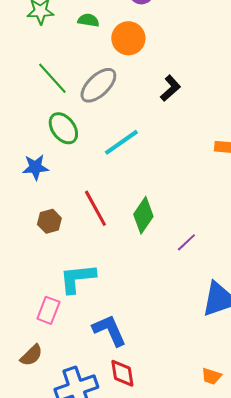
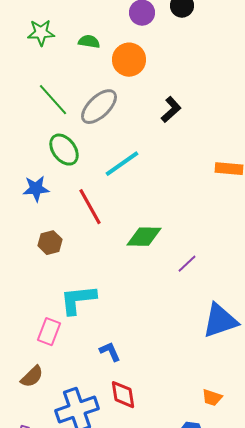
red line: (95, 208) -> (90, 207), moved
green diamond: (143, 215) -> (144, 237), turned 57
blue L-shape: (109, 330) -> (110, 352), size x0.6

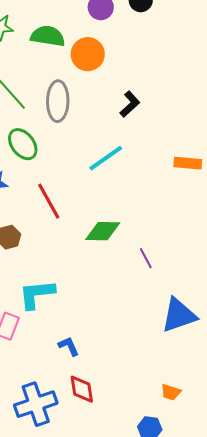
green semicircle: (89, 42) -> (48, 36), size x1.6
gray ellipse: (99, 107) -> (58, 101), turned -45
cyan line: (122, 164) -> (106, 158), moved
purple line: (187, 264) -> (146, 258), turned -75

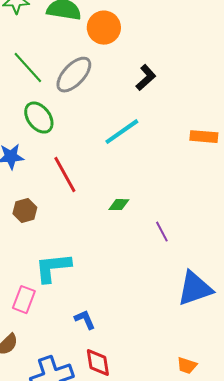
gray ellipse: (58, 101) -> (74, 75), turned 42
green diamond: (103, 231) -> (119, 205), size x0.6

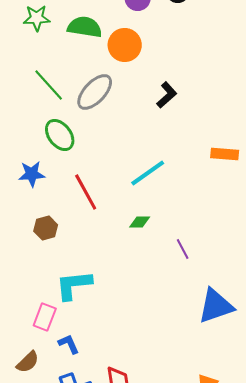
cyan line: (122, 132) -> (148, 173), moved
blue L-shape: (85, 320) -> (69, 344), moved

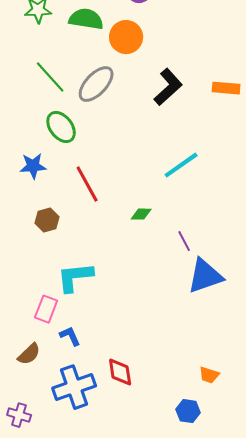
black L-shape: (167, 95) -> (168, 87), size x1.4
orange rectangle: (225, 154) -> (226, 88), moved
cyan line: (148, 173) -> (181, 165), moved
blue triangle: (216, 306) -> (205, 276), moved

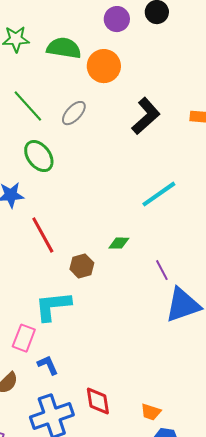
gray ellipse: (96, 84) -> (74, 113), size x0.7
red line: (87, 184) -> (43, 235), moved
brown hexagon: (47, 220) -> (82, 266), moved
orange trapezoid: (209, 375) -> (151, 412), moved

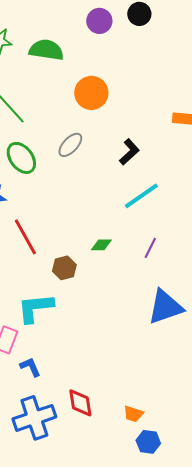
orange circle: (104, 66) -> (91, 93), moved
gray ellipse: (74, 113) -> (70, 145), moved
black L-shape: (146, 116) -> (129, 152), moved, size x0.7
purple line: (162, 270) -> (150, 248), moved, turned 55

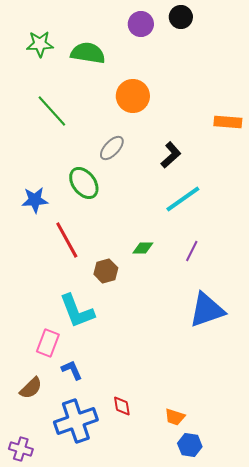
green ellipse: (21, 158) -> (84, 183), moved
cyan L-shape: (35, 308) -> (77, 311), turned -105
red diamond: (80, 403) -> (122, 406), size x0.7

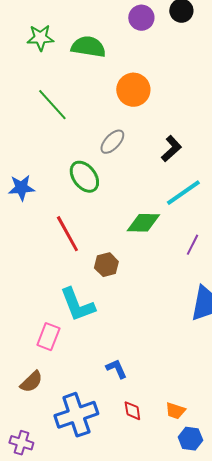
blue star: (35, 200) -> (21, 188), moved
green diamond: (143, 248) -> (143, 223), moved, size x1.6
blue L-shape: (72, 370) -> (116, 369), moved
red diamond: (122, 406) -> (132, 411), moved

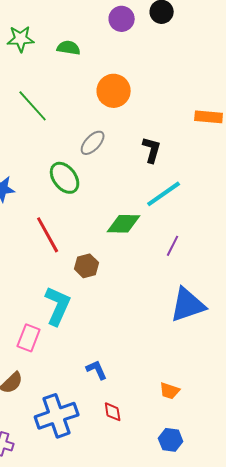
green semicircle: (88, 47) -> (69, 48), size x0.7
black L-shape: (171, 149) -> (152, 150), turned -32
cyan L-shape: (77, 305) -> (58, 306), turned -135
orange trapezoid: (175, 411) -> (170, 391), moved

